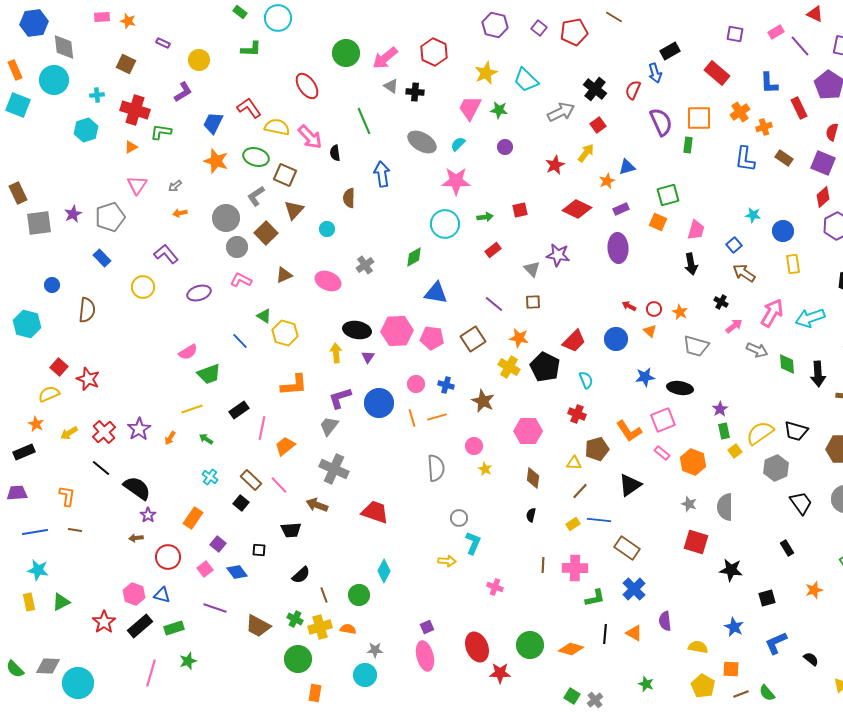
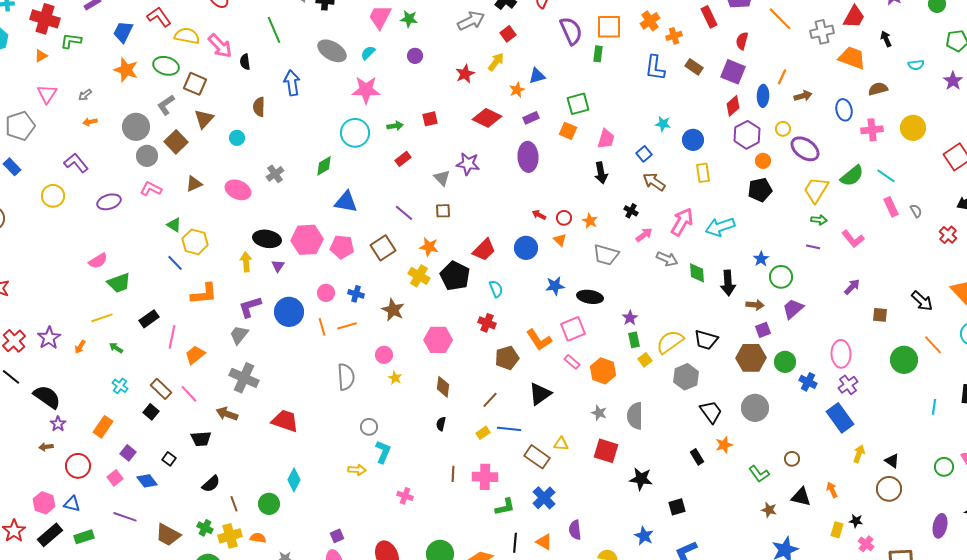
blue line: (240, 341) -> (175, 263), moved
yellow triangle: (574, 463) -> (561, 444), moved
black square: (259, 550) -> (169, 459), turned 32
orange star: (814, 590) -> (724, 445), moved

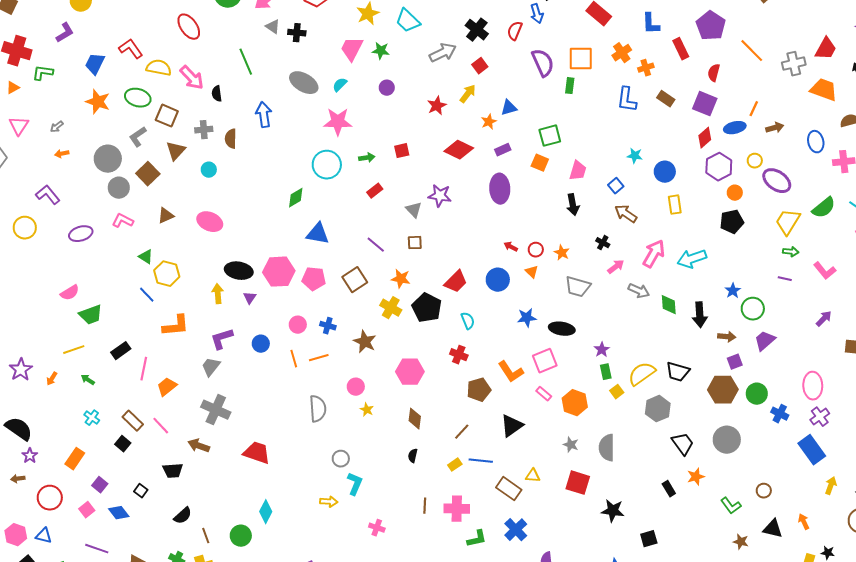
blue ellipse: (763, 96) -> (735, 128), turned 75
gray cross: (275, 174) -> (204, 130), moved, turned 30
blue circle: (289, 312) -> (261, 344), size x0.6

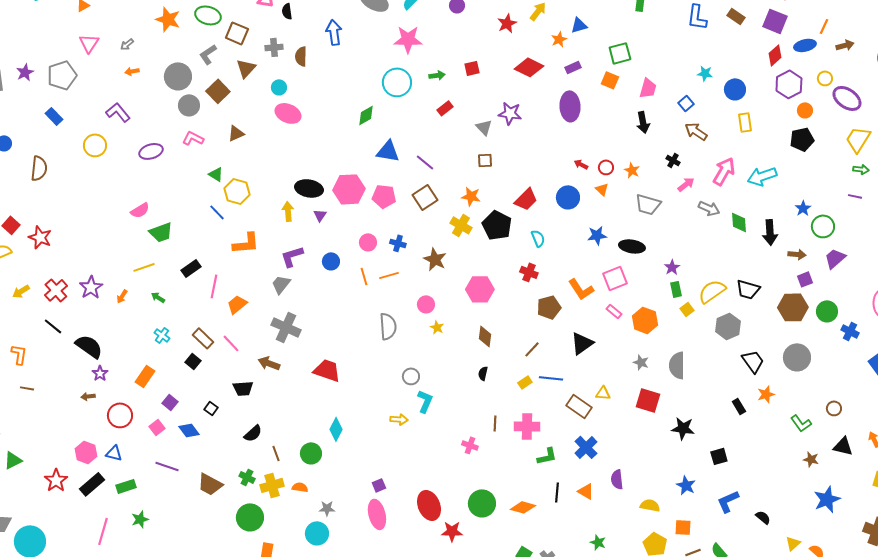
pink ellipse: (210, 222) -> (288, 113), moved
purple line: (376, 245) -> (425, 162), moved
pink cross: (377, 528) -> (470, 445), moved

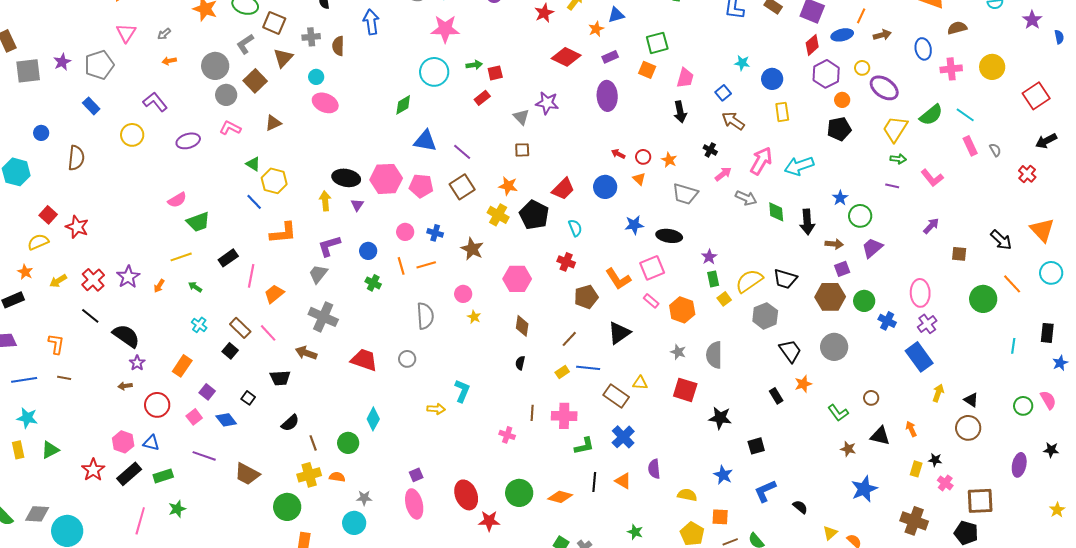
red square: (472, 68) -> (495, 73), moved
gray circle: (411, 376) -> (407, 359), moved
green cross: (247, 477) -> (373, 283), moved

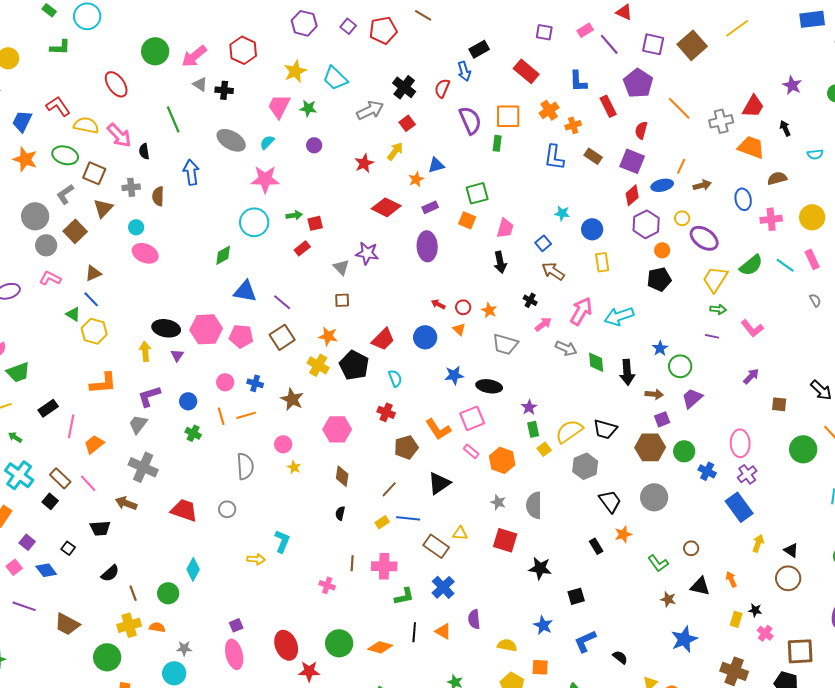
pink rectangle: (970, 146) -> (812, 259), moved
blue line: (254, 202) -> (91, 299), moved
cyan cross: (199, 325) -> (19, 475), size x1.8

